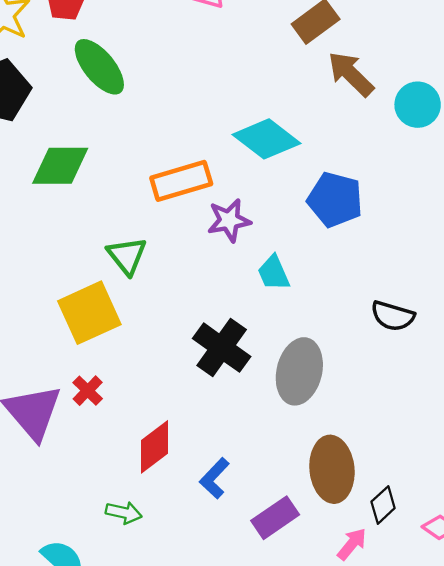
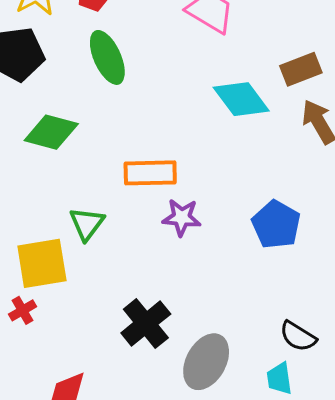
cyan diamond: (267, 139) -> (241, 99), moved
cyan trapezoid: (274, 273) -> (279, 378), moved
red cross: (88, 391) -> (22, 310), moved

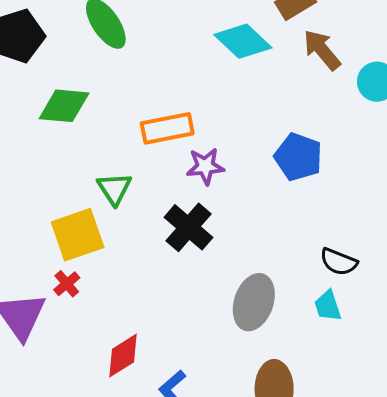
black cross: (146, 323) -> (189, 227), moved

